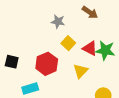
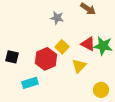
yellow square: (68, 43) -> (62, 47), moved

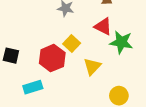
red triangle: (88, 44) -> (103, 26), moved

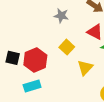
red hexagon: (52, 58) -> (35, 60), moved

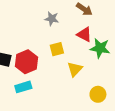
yellow square: (67, 47) -> (57, 49), turned 32

